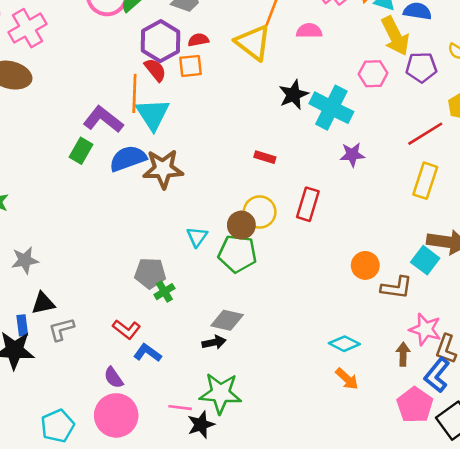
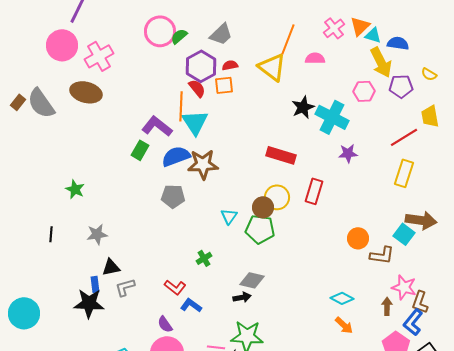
red rectangle: (265, 157) -> (281, 155), size x1.8
gray pentagon: (150, 273) -> (173, 196), moved

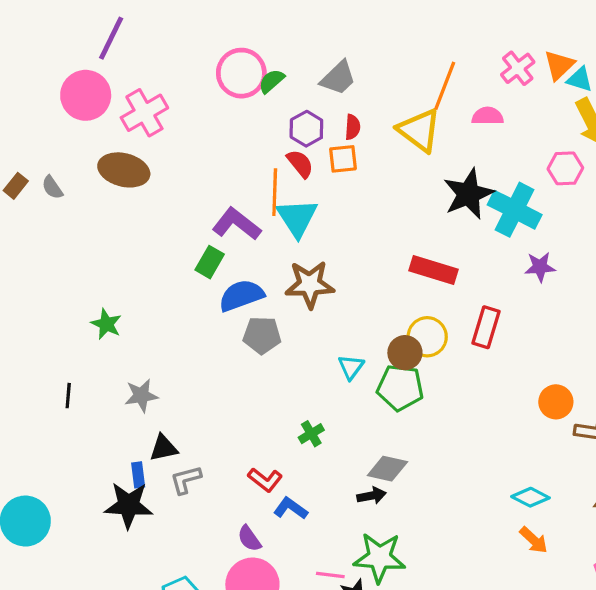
red semicircle: (230, 65) -> (353, 127), turned 105
purple hexagon: (201, 66) -> (306, 129), size x0.7
gray semicircle: (41, 103) -> (52, 187), size x0.5
black star: (303, 107) -> (468, 194), size x1.4
blue semicircle: (176, 156) -> (241, 295), moved

